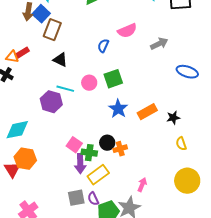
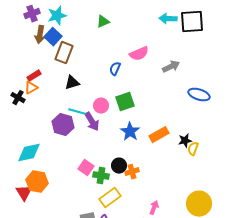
orange triangle: (12, 57) -> (31, 88), moved, turned -40
black triangle: (60, 60) -> (72, 83), turned -42
yellow semicircle: (181, 144) -> (193, 149), moved, turned 40
purple arrow: (80, 164) -> (92, 122), moved, turned -30

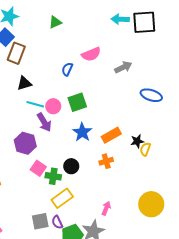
cyan line: (77, 112) -> (35, 104), moved
purple hexagon: (63, 125) -> (25, 143), moved
orange cross: (132, 172) -> (106, 161), moved

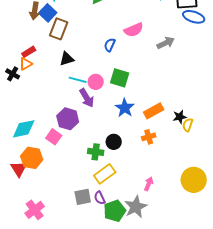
blue ellipse: (151, 95) -> (194, 17), moved
green square: (77, 102) -> (120, 78), turned 36
pink square: (38, 168) -> (54, 137), moved

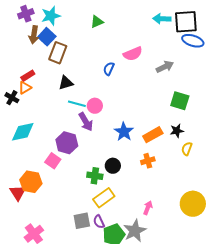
green square: (120, 78) -> (180, 101), moved
black star: (180, 117) -> (177, 131), moved
cyan diamond: (24, 129) -> (23, 132), moved

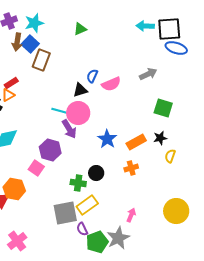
pink semicircle: (133, 54) -> (111, 84), moved
black triangle: (66, 83) -> (80, 90), moved
pink circle: (95, 106) -> (78, 113), size x1.5
gray square: (82, 221) -> (65, 213), moved, size x1.4

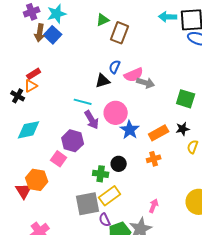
brown rectangle: (41, 60) -> (120, 33), moved
gray arrow: (148, 74) -> (146, 83), moved, turned 42
pink circle: (78, 113) -> (116, 113), moved

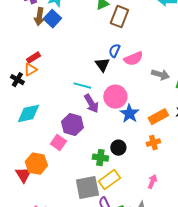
black triangle: (103, 81) -> (102, 65), turned -49
gray arrow: (146, 83) -> (160, 75), moved
pink arrow: (154, 206) -> (152, 182), moved

